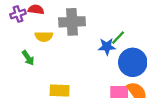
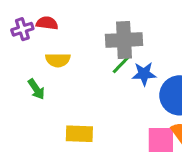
gray cross: (72, 22) -> (124, 40), moved
green line: (118, 38) -> (121, 65), moved

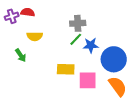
gray cross: (124, 40) -> (78, 23), size x0.7
yellow rectangle: (79, 134) -> (66, 69), moved
pink square: (161, 140) -> (88, 80), moved

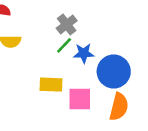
gray cross: (78, 23) -> (67, 24), turned -35
orange semicircle: (118, 86) -> (119, 107), turned 50

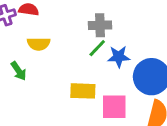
gray cross: (67, 24) -> (100, 25), turned 36

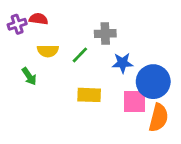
green line: (97, 48) -> (80, 55), moved
pink square: (114, 107) -> (135, 102), moved

